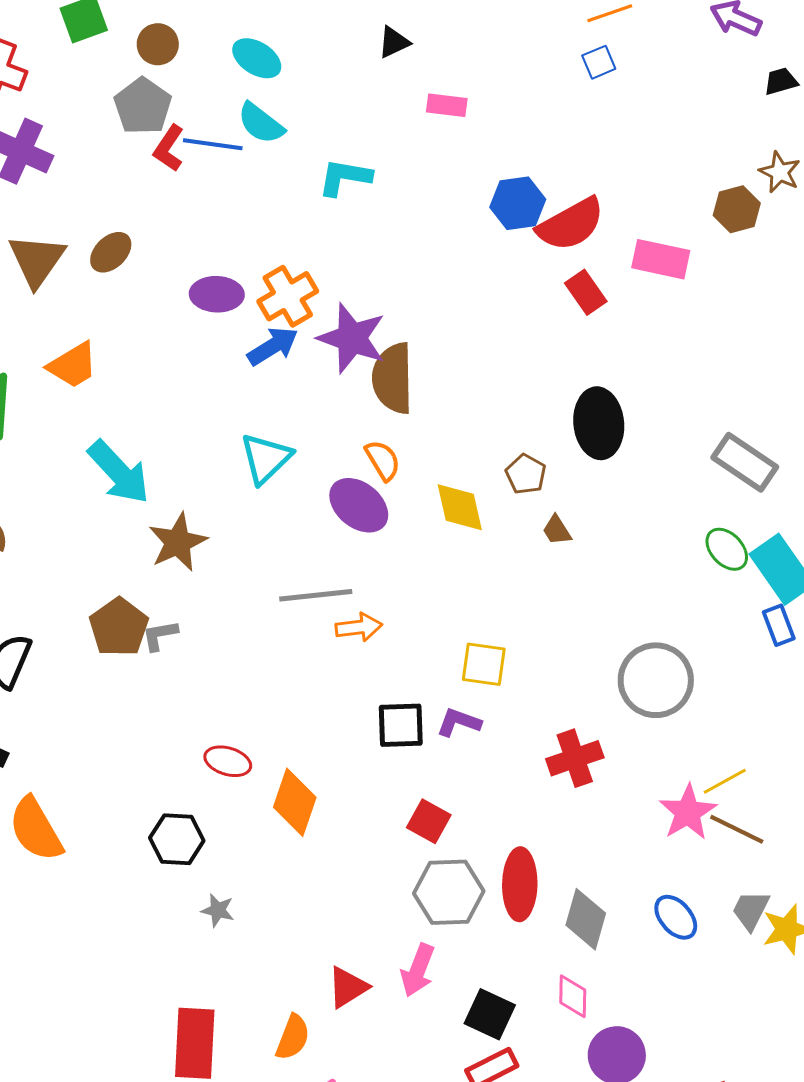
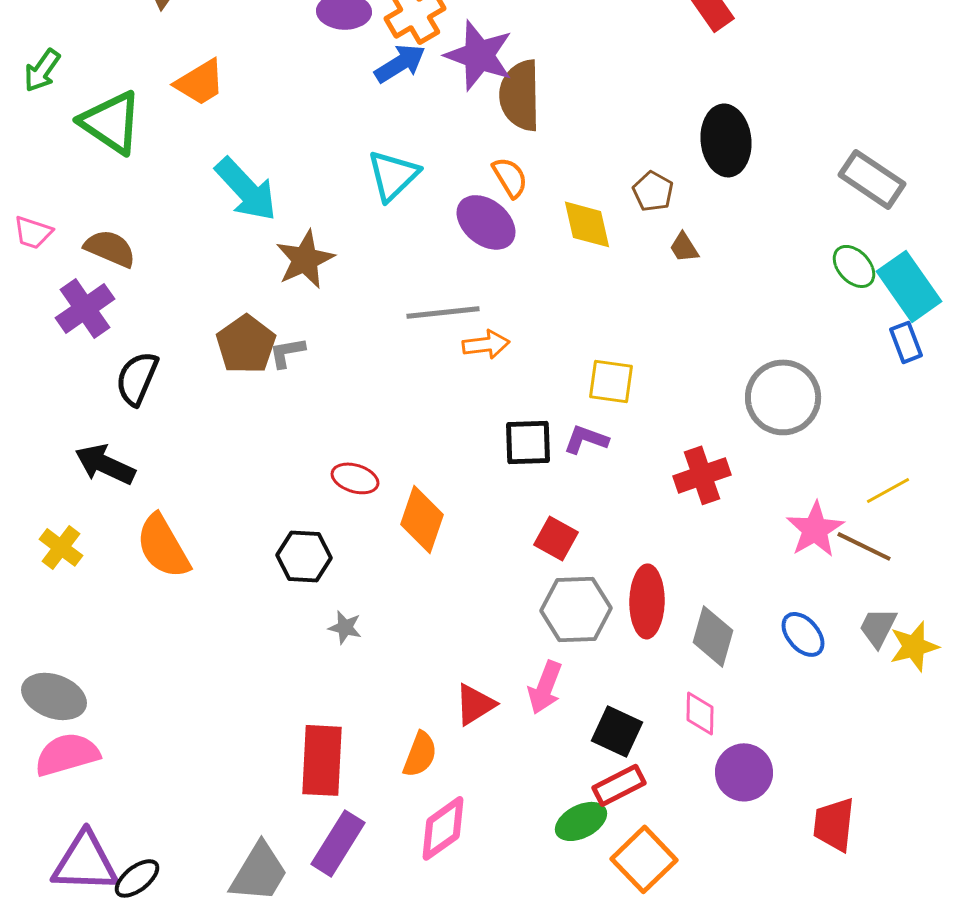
yellow line: (725, 781) -> (888, 490), moved

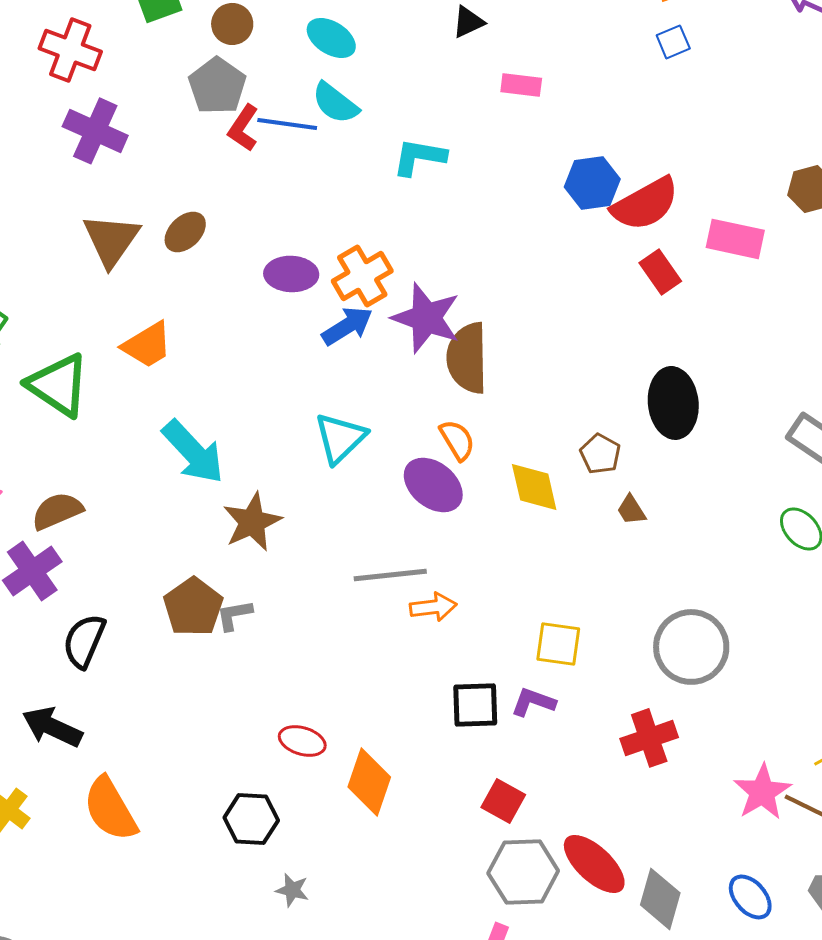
brown semicircle: (110, 248) -> (57, 511), turned -46
gray circle: (783, 397) -> (691, 647), moved
red ellipse: (647, 601) -> (594, 864), turned -48

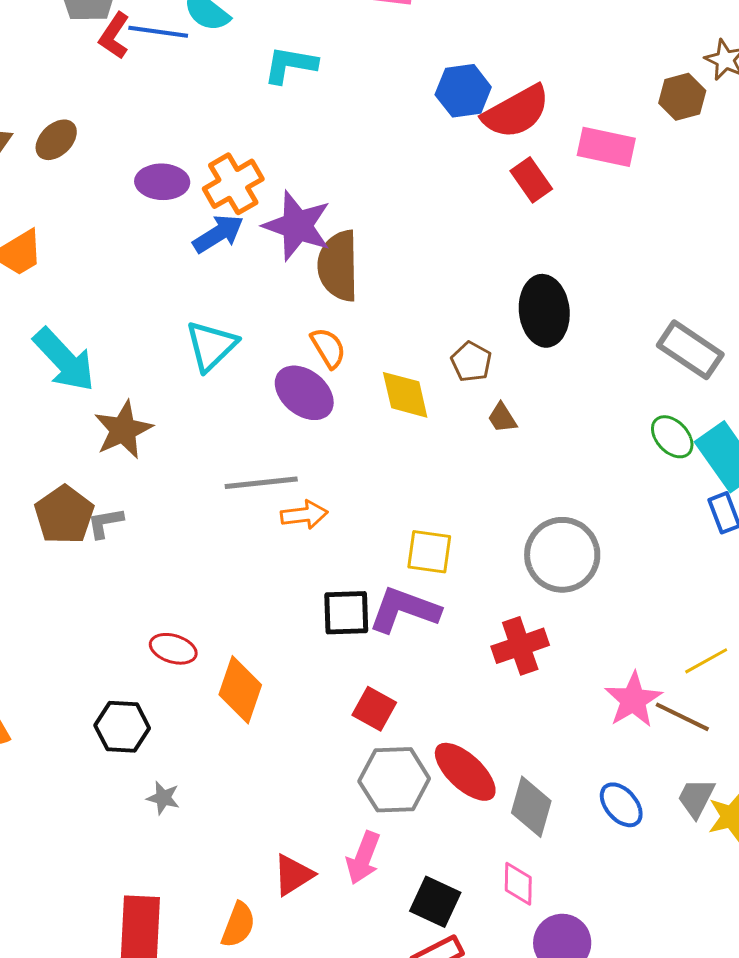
purple L-shape: (533, 702) -> (404, 610), size x1.6

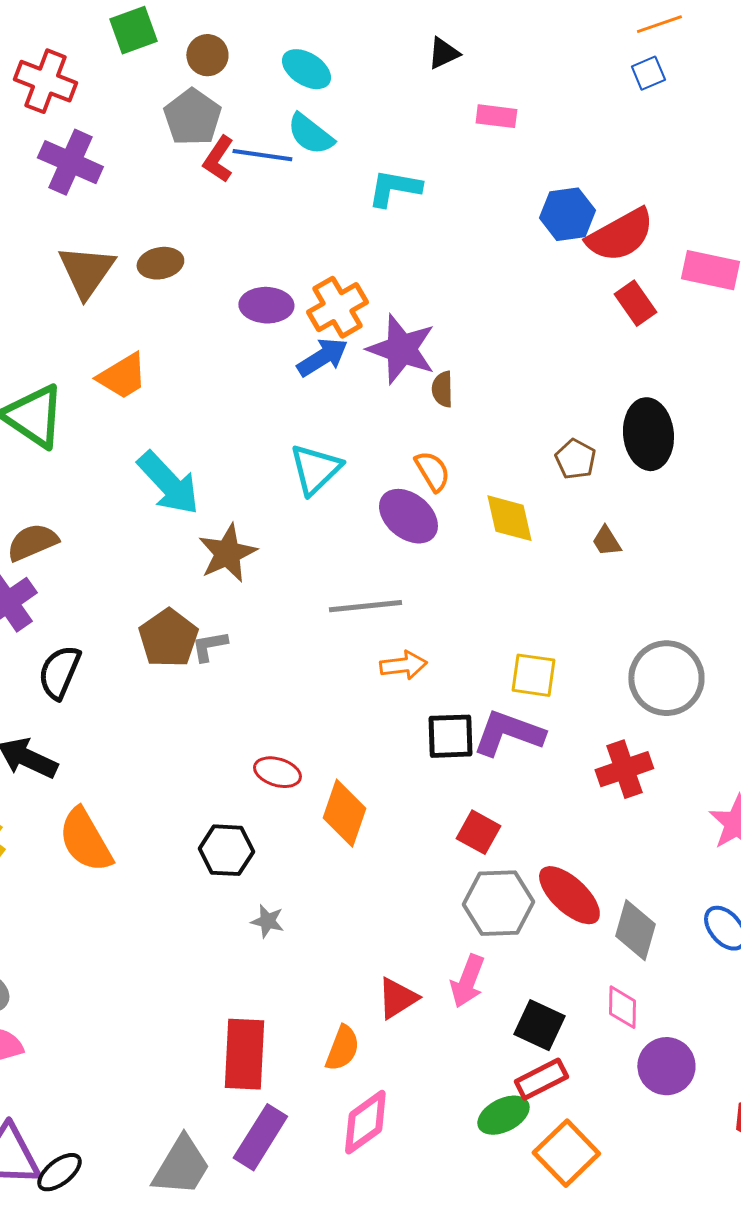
brown ellipse: (56, 140) -> (160, 263), turned 33
brown semicircle: (338, 266) -> (442, 389), size x0.5
brown pentagon: (471, 362) -> (575, 459), moved
orange arrow: (304, 515) -> (403, 665), moved

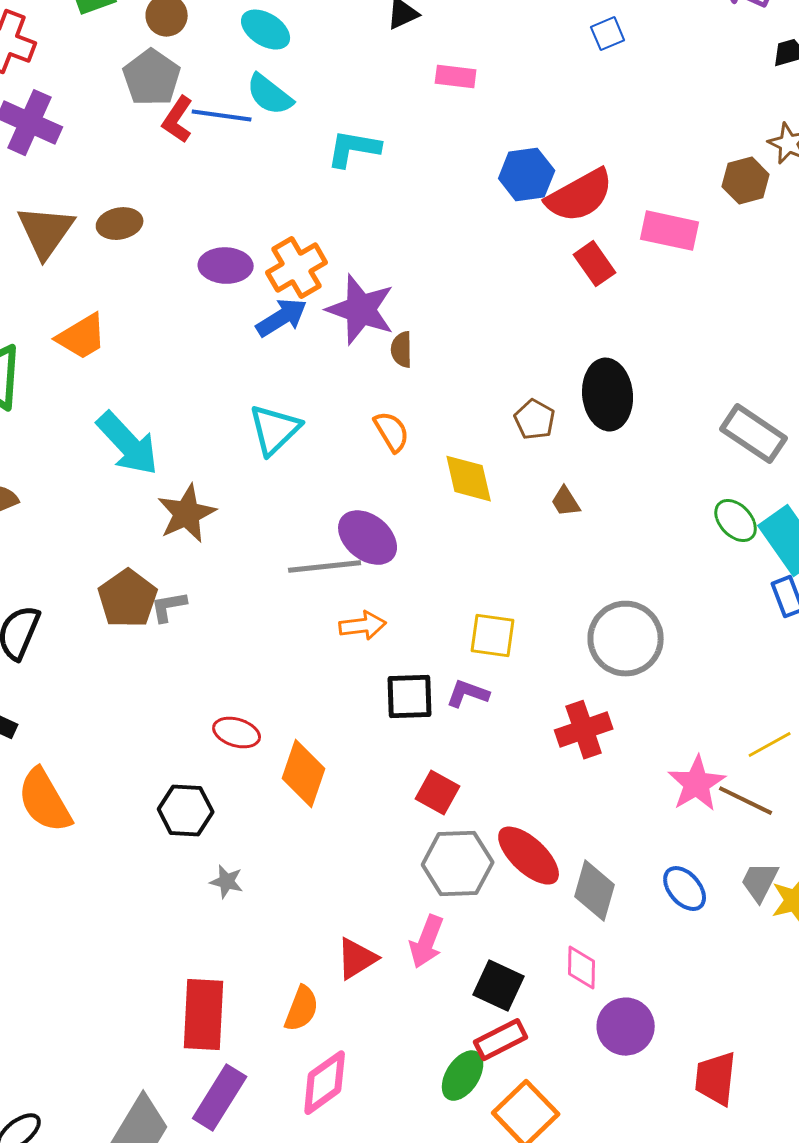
purple ellipse: (408, 516) -> (368, 538), moved
purple L-shape: (508, 733) -> (468, 694), size x0.6
green ellipse: (503, 1115) -> (463, 1076), turned -30

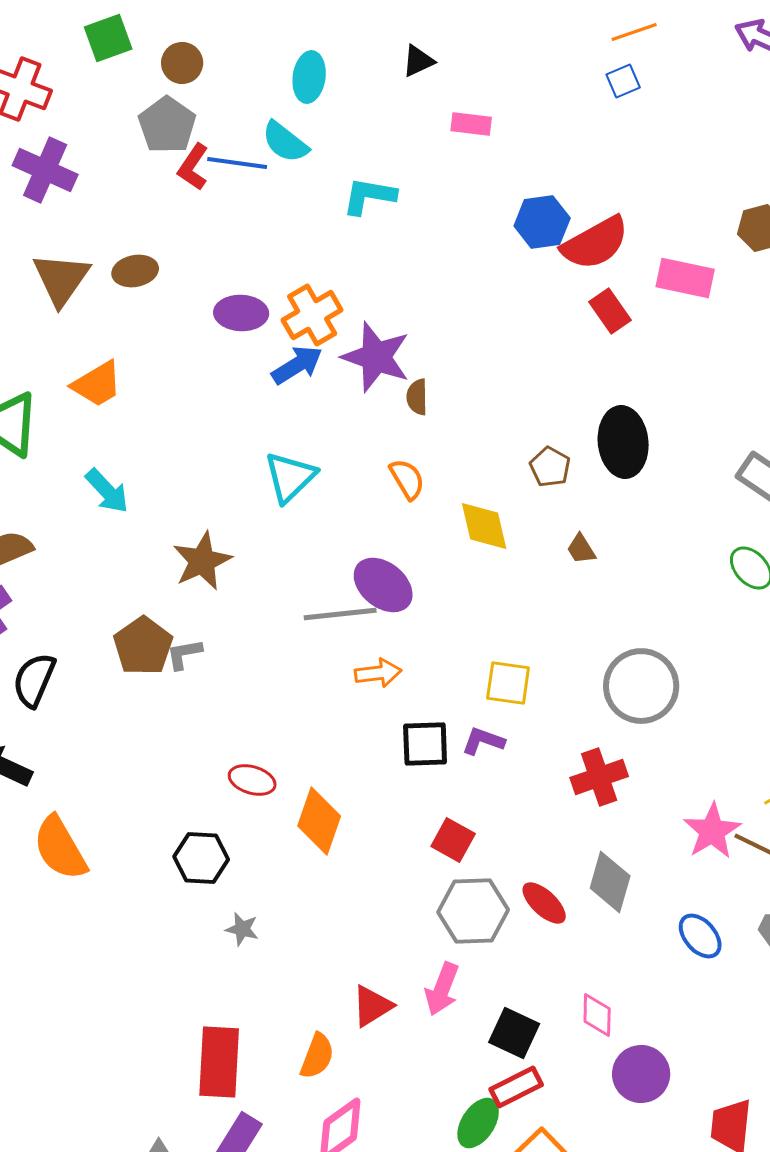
cyan ellipse: (266, 30) -> (309, 77), moved, turned 66
cyan arrow: (128, 444) -> (107, 491), moved, size x0.7
red ellipse: (529, 856) -> (544, 903), size x0.7
gray diamond: (595, 891) -> (610, 882), moved

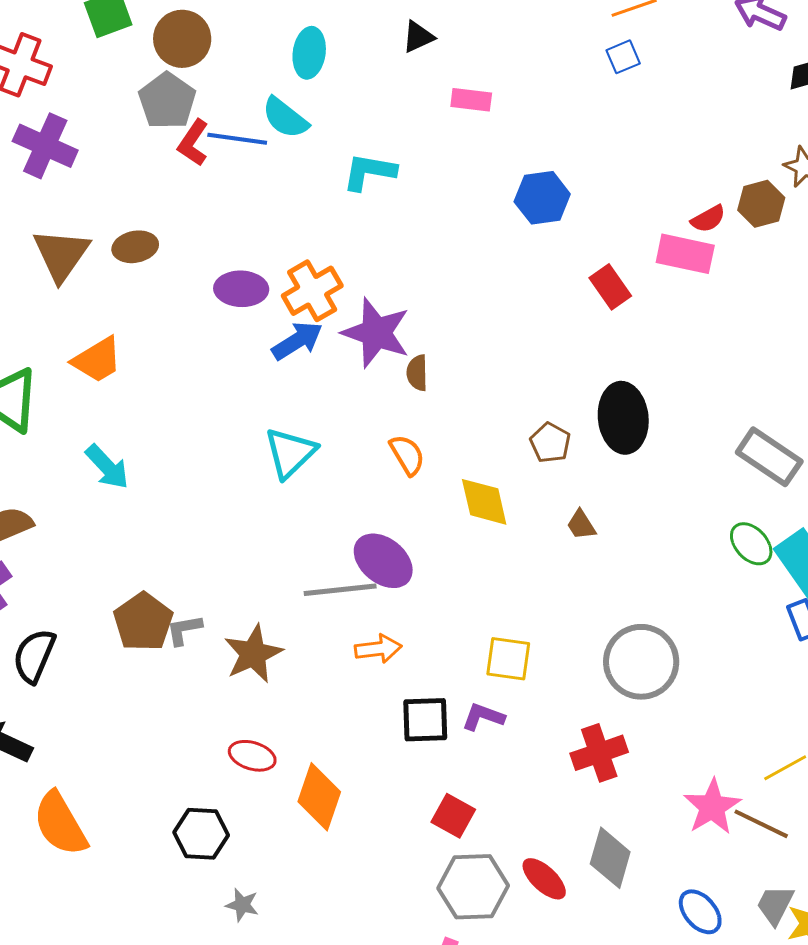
brown circle: (182, 63) -> (182, 39), size x1.4
red semicircle: (595, 243) -> (708, 219), moved, size x0.5
brown star: (202, 561) -> (253, 654), moved

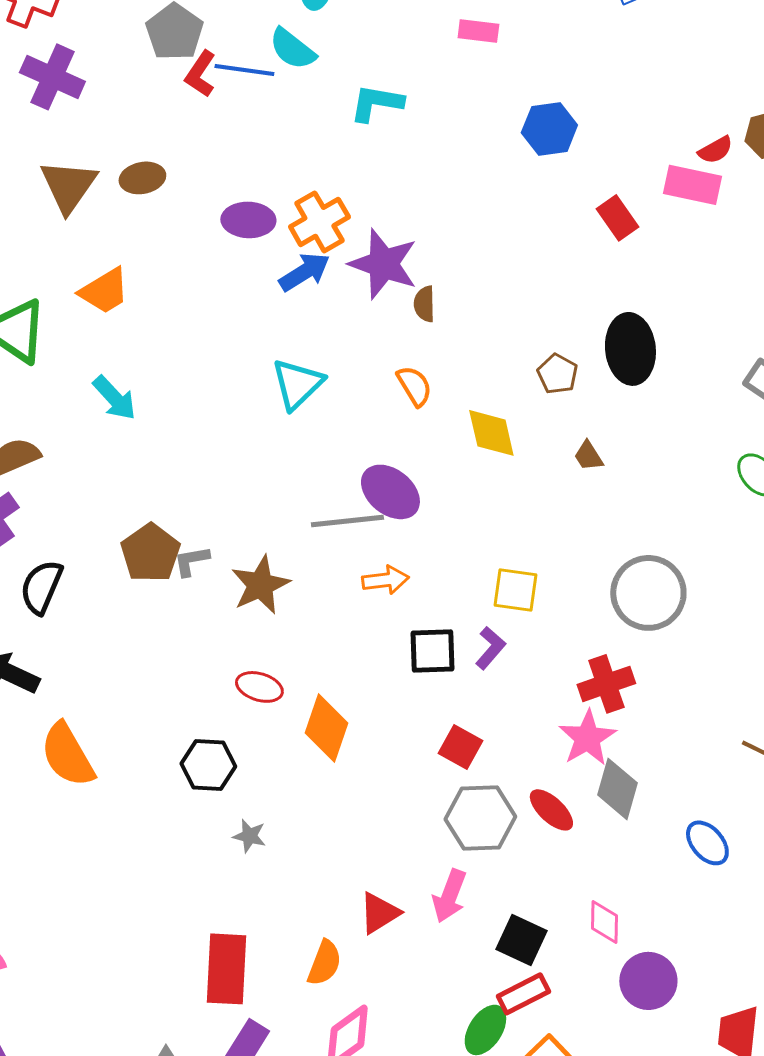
purple L-shape: (483, 717) -> (490, 648), turned 111
pink star: (712, 807) -> (587, 738), moved

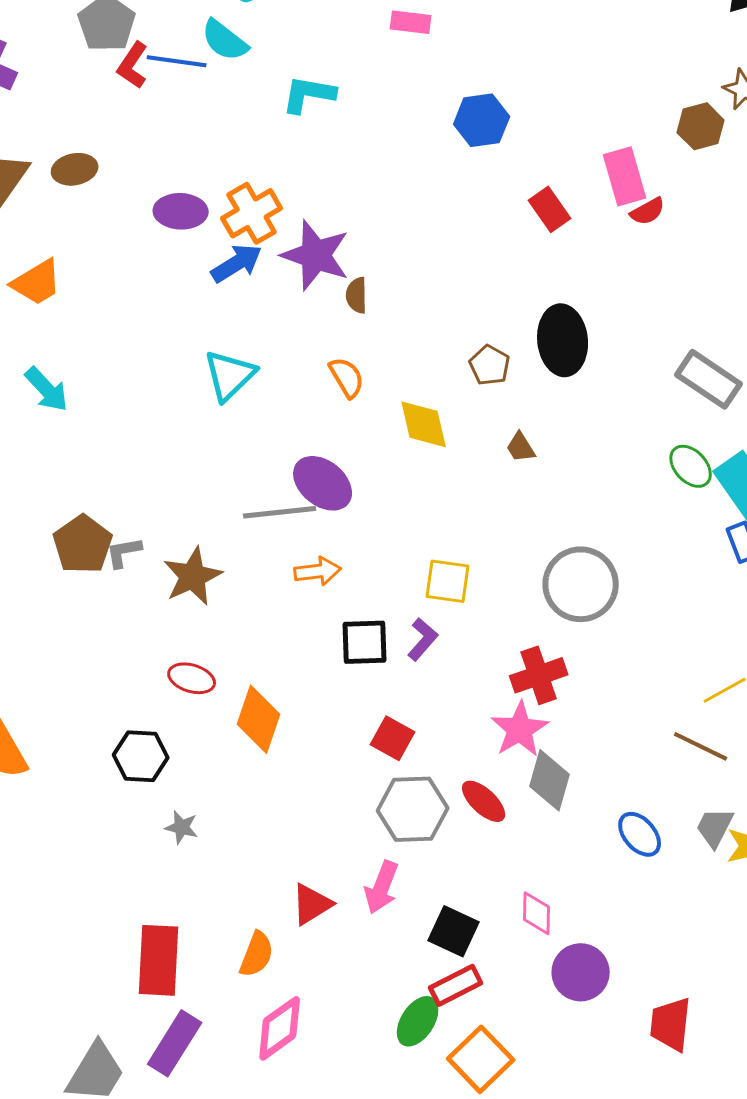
red semicircle: (715, 150) -> (648, 211), moved
pink rectangle: (692, 185) -> (625, 176), turned 62

